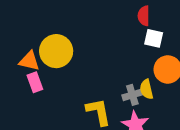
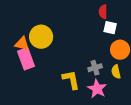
pink rectangle: (35, 82) -> (26, 59), size x1.5
yellow semicircle: (147, 89) -> (116, 72), moved

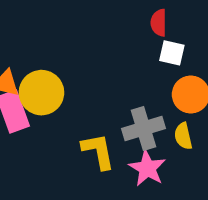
yellow circle: (41, 37) -> (41, 93), moved
gray cross: (95, 68) -> (144, 129), size x1.5

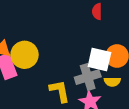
white square: (172, 53) -> (99, 59), moved, size x1.5
yellow semicircle: (183, 136) -> (112, 82), turned -77

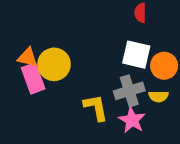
white square: (99, 59) -> (136, 55), moved

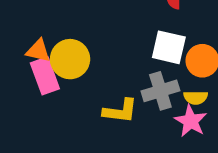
yellow L-shape: (96, 108) -> (120, 111), turned 108
pink star: (132, 120) -> (191, 121), moved

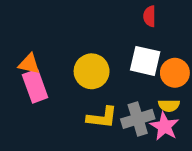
yellow circle: (70, 59) -> (92, 71), moved
gray cross: (160, 91) -> (138, 119), moved

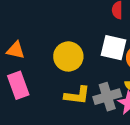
pink rectangle: (35, 86) -> (18, 85), moved

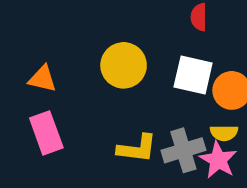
yellow circle: (68, 56) -> (124, 65), moved

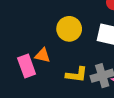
orange triangle: (42, 79) -> (43, 55), moved

